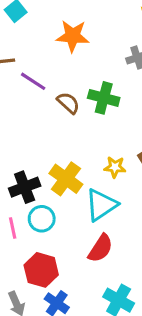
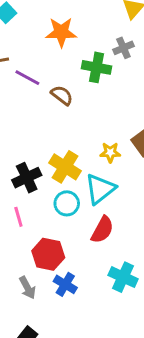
green cross: (104, 98) -> (97, 67), moved
cyan circle: (42, 219) -> (67, 203), moved

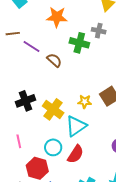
gray cross: (123, 48) -> (99, 31), turned 32
black cross: (27, 178) -> (26, 101), moved
cyan circle: (67, 203) -> (53, 147), moved

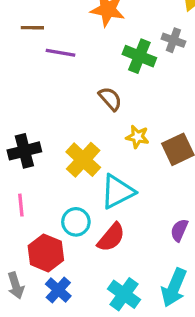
purple line: (31, 46) -> (60, 53), turned -30
brown semicircle: (54, 60) -> (110, 99), moved
black cross: (26, 101) -> (24, 151), moved
yellow star: (85, 102) -> (137, 137), moved

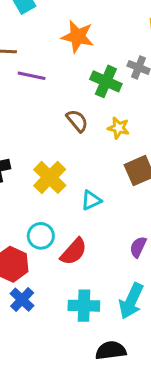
yellow star: (137, 137) -> (119, 128), moved
cyan triangle: (117, 192) -> (91, 200), moved, size x0.6
cyan cross: (124, 294) -> (84, 306), turned -36

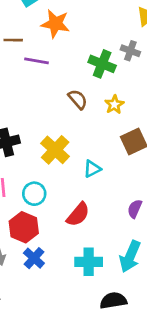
orange star: (78, 37) -> (55, 24), moved
yellow star: (119, 128) -> (114, 105), turned 30
cyan circle: (41, 236) -> (34, 194), moved

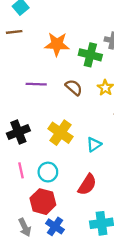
orange star: (55, 24) -> (57, 44), moved
brown line: (13, 40) -> (14, 32), moved
purple line: (36, 61) -> (36, 84), moved

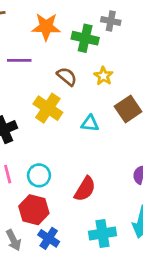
purple line: (36, 84) -> (19, 60), moved
yellow cross: (60, 133) -> (48, 108), moved
cyan triangle: (94, 144) -> (90, 123), moved, turned 42

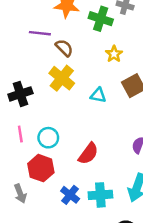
brown semicircle: (67, 77) -> (64, 48), moved
blue cross: (49, 238) -> (70, 195), moved

